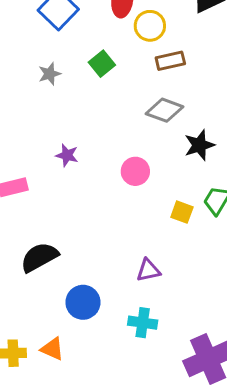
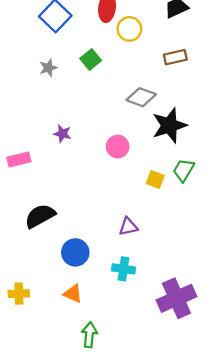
brown rectangle: (170, 61) -> (175, 57), moved
black star: (199, 145) -> (169, 125), size x1.4
orange triangle: (52, 349) -> (73, 294), moved

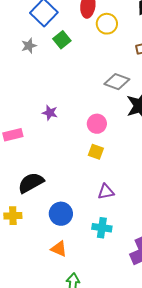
green square: (91, 60) -> (62, 40), moved
gray star: (48, 68) -> (29, 46), moved
yellow square: (155, 179) -> (96, 152), moved
yellow cross: (19, 294) -> (13, 216), moved

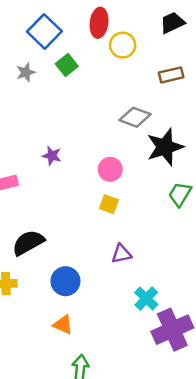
cyan cross: (102, 228) -> (146, 299), moved, turned 36

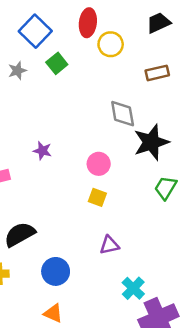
gray diamond: (135, 117) -> (123, 114), turned 60

